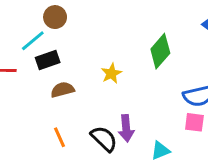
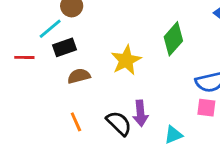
yellow star: (111, 73) -> (126, 60), size x1.5

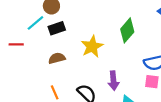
black rectangle: (64, 47) -> (57, 28), moved
purple arrow: (140, 113) -> (113, 81), moved

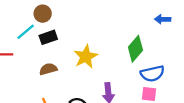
green diamond: (127, 30) -> (135, 49), moved

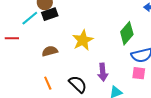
black rectangle: (48, 37) -> (50, 14), moved

